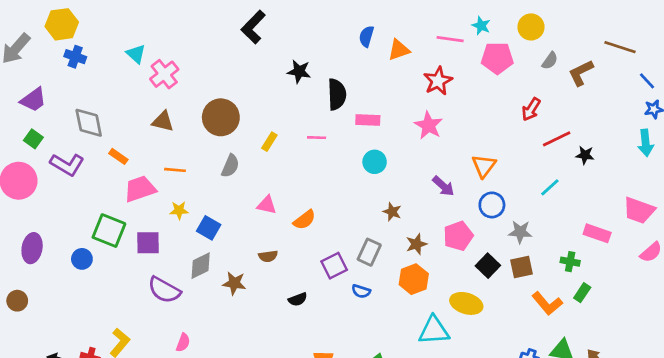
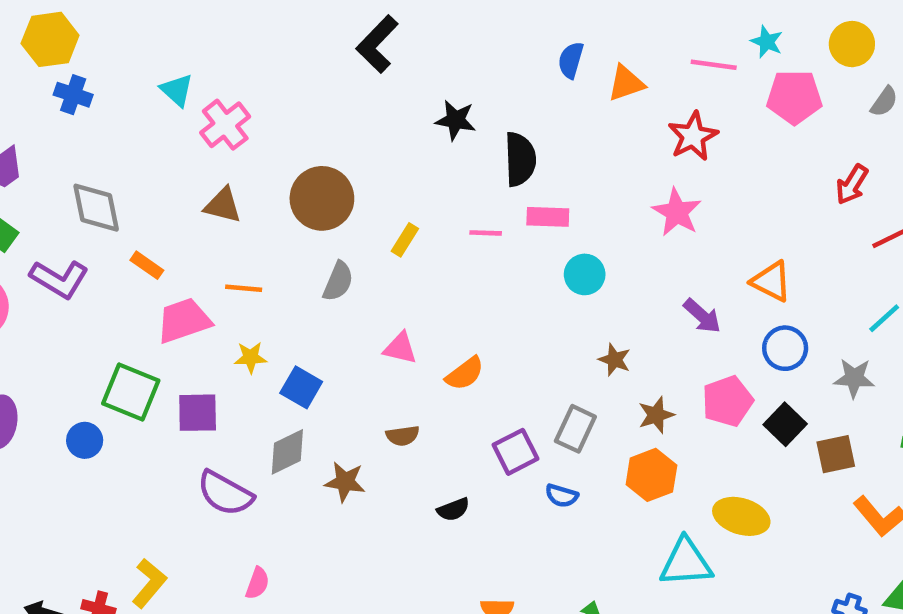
pink rectangle: (368, 120) -> (548, 217), moved
orange triangle: (484, 166) -> (771, 281), turned -40
gray star: (520, 232) -> (854, 378), moved
black square: (488, 266) -> (785, 424), moved

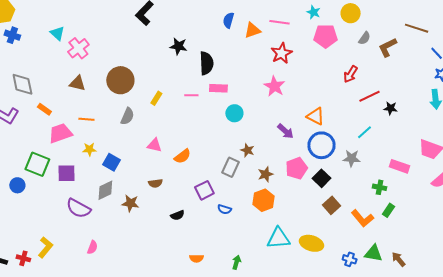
pink line: (714, 65) -> (279, 22), moved
blue circle: (785, 348) -> (321, 145), size x1.4
gray rectangle: (575, 429) -> (230, 167), moved
brown square: (836, 454) -> (332, 205), moved, turned -30
yellow ellipse: (741, 516) -> (311, 243), moved

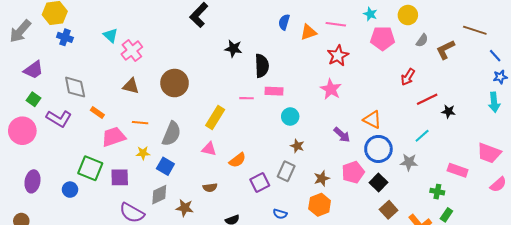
yellow rectangle: (156, 98) -> (215, 118), moved, size x1.6
gray semicircle: (127, 116) -> (171, 134), moved, size x1.4
brown star: (247, 150) -> (297, 146), moved
purple square: (204, 190) -> (260, 182), moved

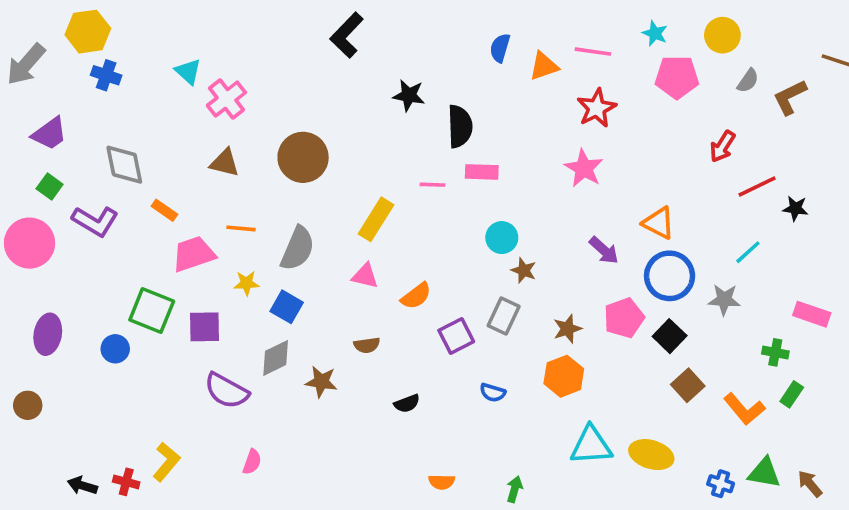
cyan circle: (290, 116) -> (502, 238), moved

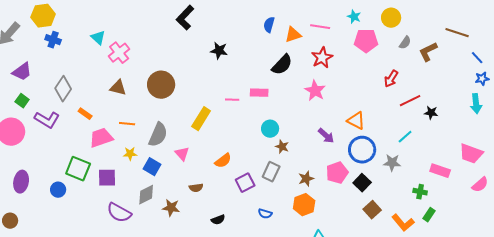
black semicircle: (460, 126) -> (282, 65), moved, turned 45
gray diamond: (124, 165) -> (63, 89), turned 45
pink triangle: (365, 276) -> (182, 154), moved, turned 35

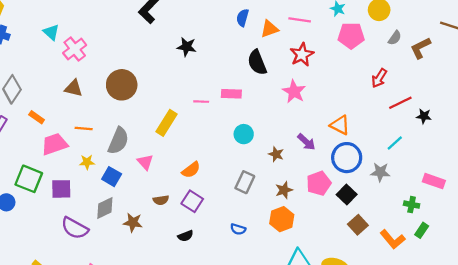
black semicircle: (282, 65) -> (257, 62), turned 115
brown star: (282, 147) -> (276, 154), moved
purple square: (245, 183) -> (192, 201), moved, turned -30

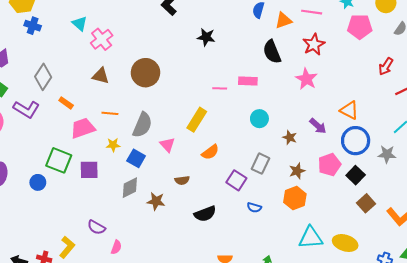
yellow rectangle: (166, 123) -> (197, 120), moved
purple square: (192, 201) -> (236, 180), moved
purple semicircle: (75, 228) -> (96, 227), moved, size x0.7
black semicircle: (185, 236) -> (205, 214), size x1.5

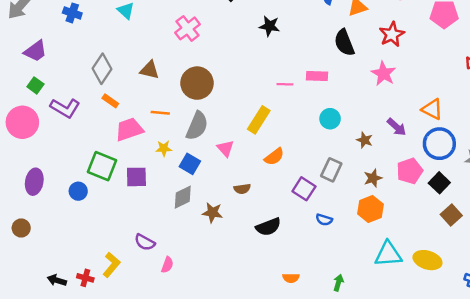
pink cross: (102, 39) -> (188, 28), moved
brown circle: (145, 73) -> (197, 83), moved
gray diamond: (43, 77) -> (102, 69), moved

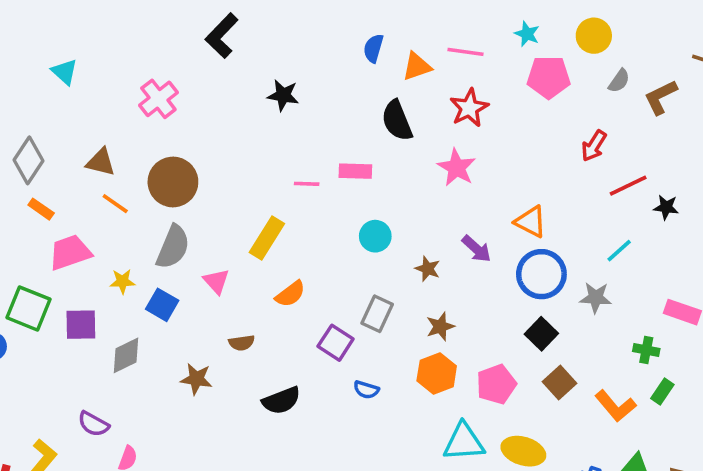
orange line: (160, 113) -> (115, 204), moved, turned 30
pink pentagon: (410, 171) -> (496, 384), moved
gray diamond: (183, 197) -> (126, 355), moved

